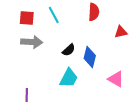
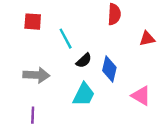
cyan line: (54, 15) -> (66, 39), moved
gray arrow: (32, 42) -> (36, 75), moved

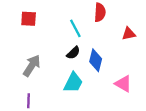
cyan line: (66, 39) -> (75, 28), moved
gray arrow: (36, 75) -> (32, 66), turned -60

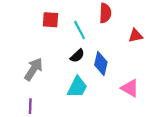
red square: (29, 19) -> (50, 20), moved

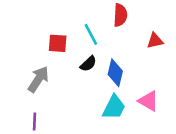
red square: (50, 20) -> (58, 43), moved
cyan trapezoid: (77, 87) -> (114, 107), moved

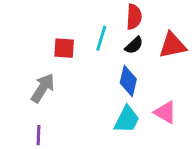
cyan line: (91, 34) -> (101, 38), turned 45
red triangle: (155, 41) -> (172, 45), size x1.5
black semicircle: (88, 64) -> (134, 45), moved

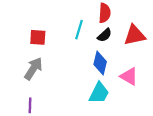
red square: (64, 48) -> (38, 37), moved
pink triangle: (165, 112) -> (129, 76), moved

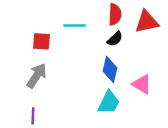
cyan line: (79, 30) -> (75, 25), moved, turned 72
red triangle: (135, 35) -> (147, 22), moved

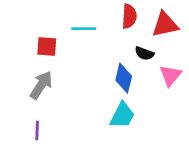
black semicircle: (115, 39) -> (144, 53), moved, turned 63
pink triangle: (142, 84) -> (171, 75), moved, turned 40

